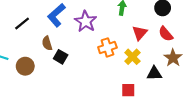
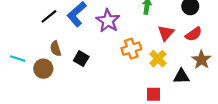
black line: (22, 23) -> (49, 16), moved
red semicircle: (166, 34) -> (194, 34), turned -84
brown semicircle: (47, 43) -> (56, 49), moved

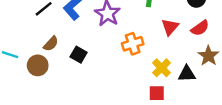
brown semicircle: (56, 49) -> (51, 44), turned -120
yellow cross: (158, 59) -> (162, 68), moved

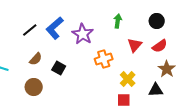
brown circle: (38, 65) -> (34, 87), moved
black triangle: (187, 74) -> (156, 90), moved

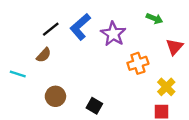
green arrow: (118, 21) -> (154, 19), turned 104
brown semicircle: (36, 59) -> (44, 55), moved
black square: (59, 68) -> (94, 106), moved

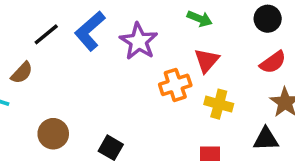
red triangle: (175, 47) -> (207, 61), moved
brown semicircle: (44, 55) -> (22, 73), moved
yellow cross: (166, 87) -> (219, 104), moved, turned -30

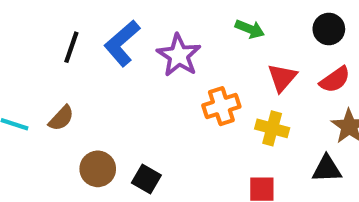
black line: (46, 34) -> (71, 47), turned -32
red triangle: (207, 61) -> (282, 78), moved
brown semicircle: (22, 73) -> (61, 118), moved
brown circle: (53, 134) -> (98, 169), moved

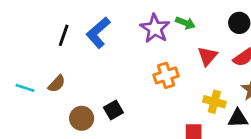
purple star: (179, 55) -> (155, 28), moved
yellow cross: (272, 128) -> (214, 102), moved
black square: (146, 179) -> (113, 110), moved, turned 30

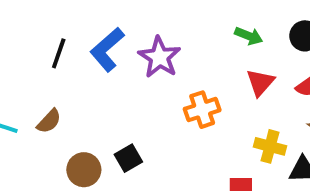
green arrow: (185, 23) -> (249, 36), moved
purple star: (155, 28) -> (159, 57), moved

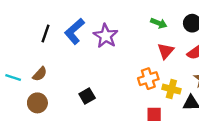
orange cross: (202, 110) -> (148, 79), moved
brown circle: (84, 170) -> (37, 103), moved

